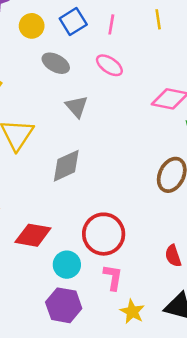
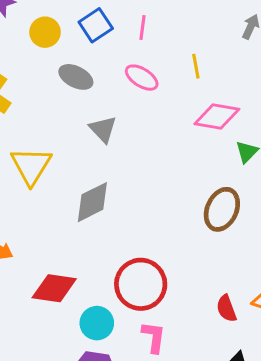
yellow line: (158, 19) -> (196, 66), moved

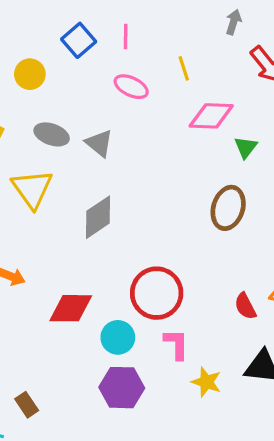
yellow circle: (45, 32) -> (30, 74), moved
gray ellipse: (76, 77) -> (52, 134), moved

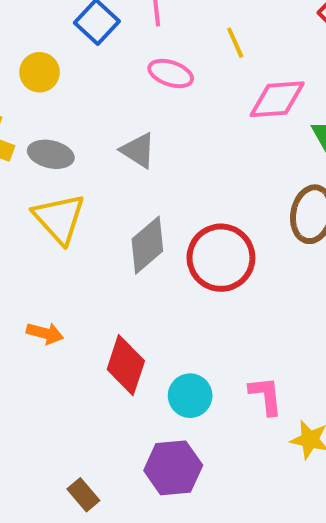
gray ellipse: (52, 134) -> (51, 154), moved
red circle: (157, 293) -> (221, 258), moved
red diamond: (71, 308) -> (126, 365), turned -66
purple hexagon: (122, 388) -> (173, 468), moved

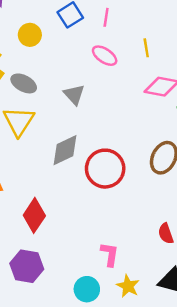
cyan circle: (190, 396) -> (87, 289), moved
purple hexagon: (173, 468) -> (27, 266), moved

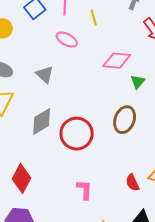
yellow line: (146, 48) -> (94, 18), moved
pink L-shape: (110, 254) -> (84, 190), moved

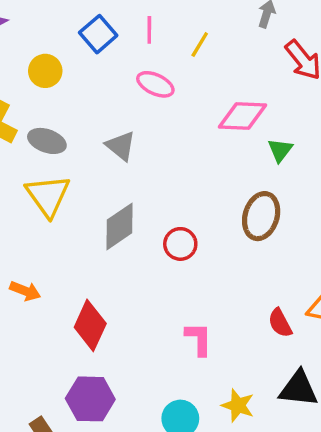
yellow line: (94, 18) -> (200, 45), turned 49
red circle: (77, 134) -> (180, 244), size x0.6

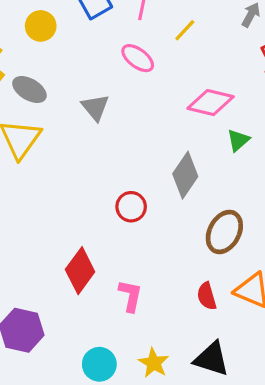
brown ellipse: (261, 216) -> (224, 232), moved
gray diamond: (120, 226) -> (185, 175), moved, turned -33
red diamond: (90, 325) -> (80, 271), moved

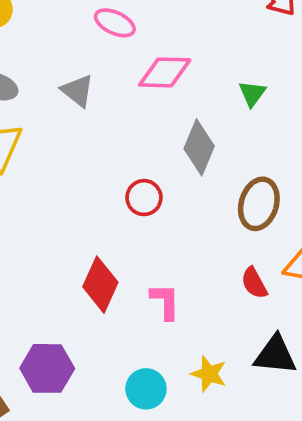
pink diamond: (211, 103) -> (165, 72), moved

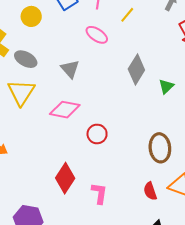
pink diamond: (165, 72) -> (65, 110), moved
gray diamond: (199, 147) -> (136, 70), moved
brown ellipse: (259, 204) -> (160, 148), turned -32

